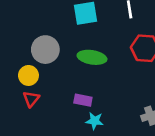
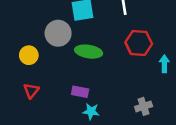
gray circle: (45, 50) -> (58, 33), moved
yellow circle: (28, 75) -> (29, 55), moved

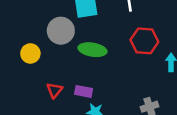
red triangle: (31, 91) -> (54, 90), moved

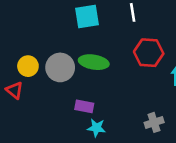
gray circle: (61, 31) -> (60, 67), moved
red triangle: (54, 90) -> (15, 90), moved, turned -30

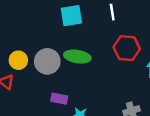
purple rectangle: (84, 106) -> (59, 99), moved

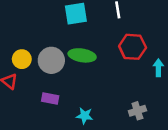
purple rectangle: (59, 99) -> (50, 98), moved

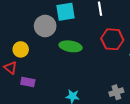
gray circle: (51, 60) -> (45, 26), moved
purple rectangle: (50, 98) -> (28, 82), moved

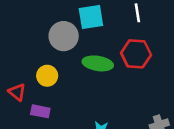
red hexagon: (112, 39) -> (136, 54), moved
yellow circle: (21, 49) -> (47, 76), moved

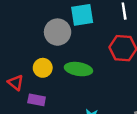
green ellipse: (98, 63) -> (78, 69), moved

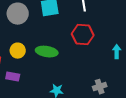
gray circle: (58, 32) -> (18, 14), moved

